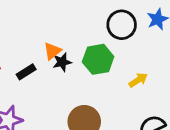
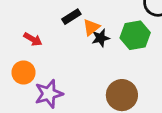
black rectangle: (26, 72) -> (71, 17), moved

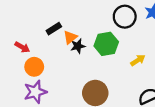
orange circle: (23, 72) -> (34, 67), moved

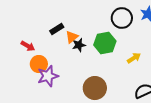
purple star: (35, 92) -> (48, 76), moved

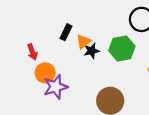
black rectangle: (57, 29) -> (66, 32), turned -32
red arrow: (28, 46) -> (32, 52), turned 40

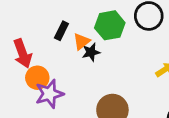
green hexagon: (122, 48) -> (110, 25), moved
red arrow: (32, 52) -> (23, 54), size x1.5

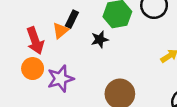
orange triangle: (82, 41) -> (60, 31), moved
orange circle: (37, 78) -> (33, 69), moved

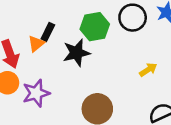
black star: (100, 39) -> (76, 53), size x1.5

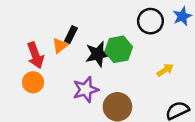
green hexagon: (95, 27) -> (119, 49), moved
purple star: (36, 93) -> (86, 90), moved

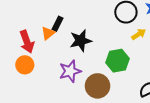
green hexagon: (119, 49) -> (118, 61), moved
yellow arrow: (165, 70) -> (139, 34), moved

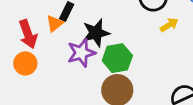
green hexagon: (118, 61) -> (117, 58), moved
purple star: (70, 71) -> (81, 53), moved

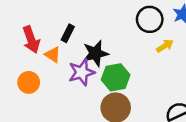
orange triangle: (55, 23) -> (53, 55), moved, turned -48
red arrow: (28, 34) -> (31, 40), moved

